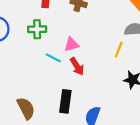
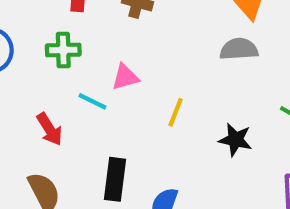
yellow line: (119, 50) -> (176, 112), moved
red arrow: (77, 66) -> (50, 129), moved

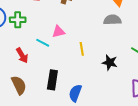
green cross: (63, 50) -> (18, 20), moved
yellow line: (176, 112) -> (82, 49), turned -32

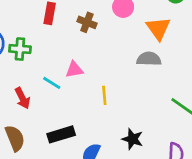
black star: (110, 62) -> (132, 139), moved
black rectangle: (52, 80) -> (61, 134), turned 60

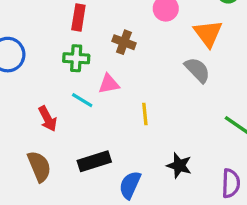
brown cross: (87, 22) -> (124, 42), moved
green cross: (20, 49) -> (76, 58), moved
gray semicircle: (149, 59) -> (197, 70), turned 45

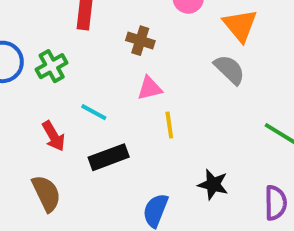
green cross: (76, 58) -> (52, 66), moved, turned -30
pink triangle: (109, 84) -> (150, 88), moved
black rectangle: (94, 161) -> (109, 157), moved

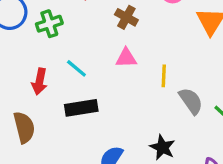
gray semicircle: (229, 70) -> (191, 101), moved
yellow line: (169, 125) -> (164, 76), moved
red arrow: (54, 136) -> (40, 81), turned 30

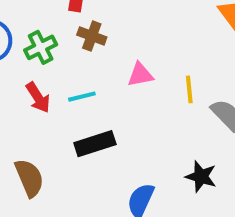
brown cross: (126, 17) -> (92, 36), moved
cyan line: (76, 68) -> (82, 97), turned -45
red arrow: (40, 81) -> (38, 97), moved, turned -35

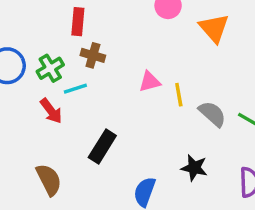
pink triangle: (140, 75) -> (150, 82), moved
cyan line: (82, 97) -> (75, 89), moved
black rectangle: (95, 144) -> (102, 146), turned -36

